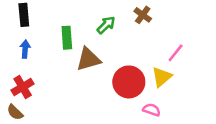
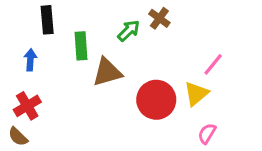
black rectangle: (24, 15) -> (47, 20), moved
brown cross: (143, 15) -> (159, 18), moved
pink semicircle: (152, 110) -> (207, 134), moved, turned -78

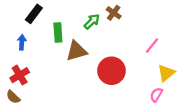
black rectangle: (47, 20) -> (34, 14), turned 42
yellow triangle: (196, 94) -> (166, 73), moved
pink semicircle: (207, 134) -> (156, 95), moved

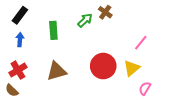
black rectangle: (34, 14) -> (20, 15), moved
brown triangle: (77, 51) -> (56, 71), moved
yellow triangle: (166, 73) -> (132, 68), moved

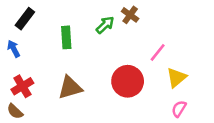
blue arrow: (20, 40) -> (14, 49), moved, turned -32
pink line: (141, 43) -> (158, 52), moved
yellow triangle: (132, 68) -> (176, 77), moved

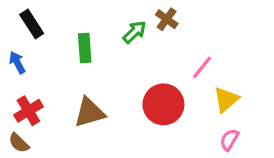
black rectangle: (25, 19) -> (32, 24), turned -70

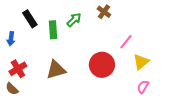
black rectangle: (32, 24) -> (30, 19), moved
green arrow: (135, 32) -> (74, 20), moved
blue arrow: (17, 63) -> (11, 39), turned -144

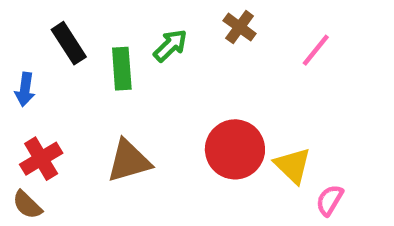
pink line: (126, 42) -> (316, 50), moved
yellow triangle: (141, 62) -> (293, 166), moved, turned -36

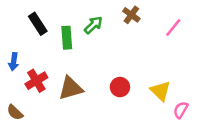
blue arrow: (25, 89) -> (14, 62), moved
red circle: (235, 149) -> (120, 87), moved, size x0.6
red cross: (41, 159) -> (36, 81), moved

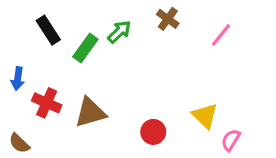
green rectangle: (67, 38) -> (85, 48), turned 40
red cross: (36, 81) -> (47, 103), turned -35
red circle: (120, 87) -> (153, 132), moved

